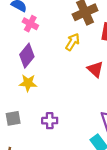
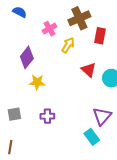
pink cross: (30, 24) -> (49, 29), moved, turned 32
yellow star: (28, 83) -> (37, 82), moved

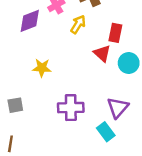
red rectangle: (100, 36) -> (115, 33), moved
purple diamond: (27, 57) -> (30, 21), moved, turned 30
purple cross: (47, 116) -> (71, 108), moved, size x1.5

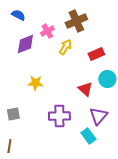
red rectangle: (115, 33) -> (96, 54), turned 56
red triangle: (102, 53) -> (85, 89), moved

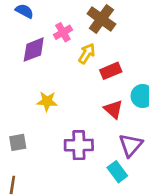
brown cross: (76, 21) -> (101, 19), turned -30
red rectangle: (96, 54) -> (111, 71), moved

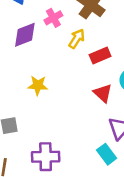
purple cross: (79, 145) -> (46, 157), moved

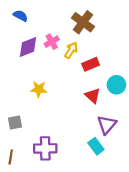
pink cross: (53, 18) -> (52, 42), moved

